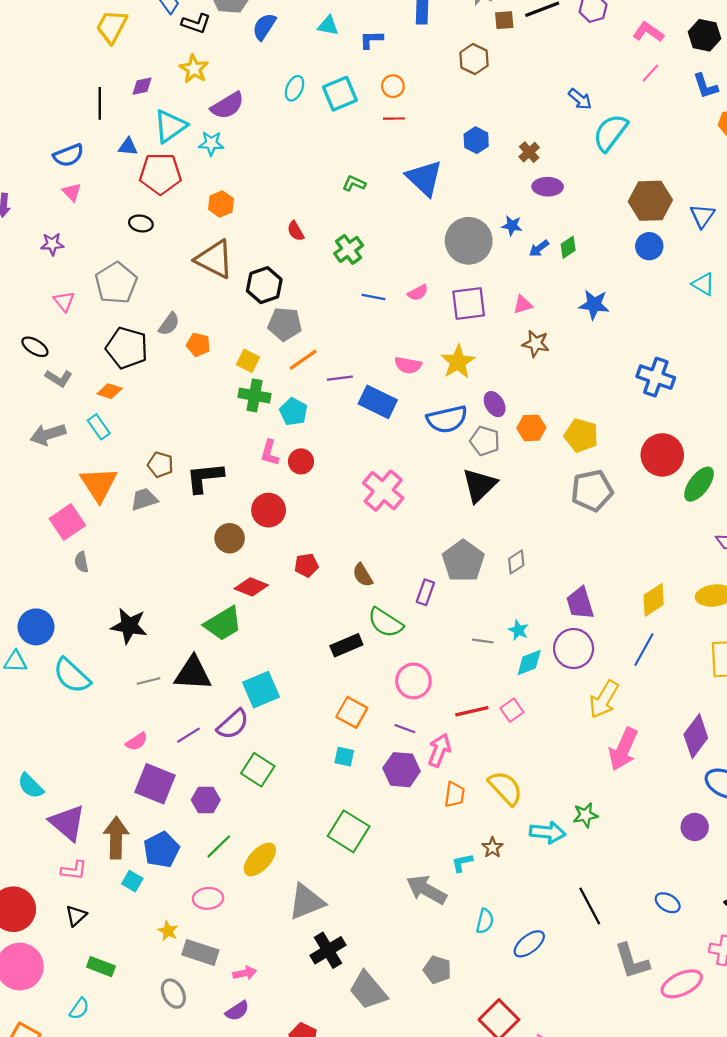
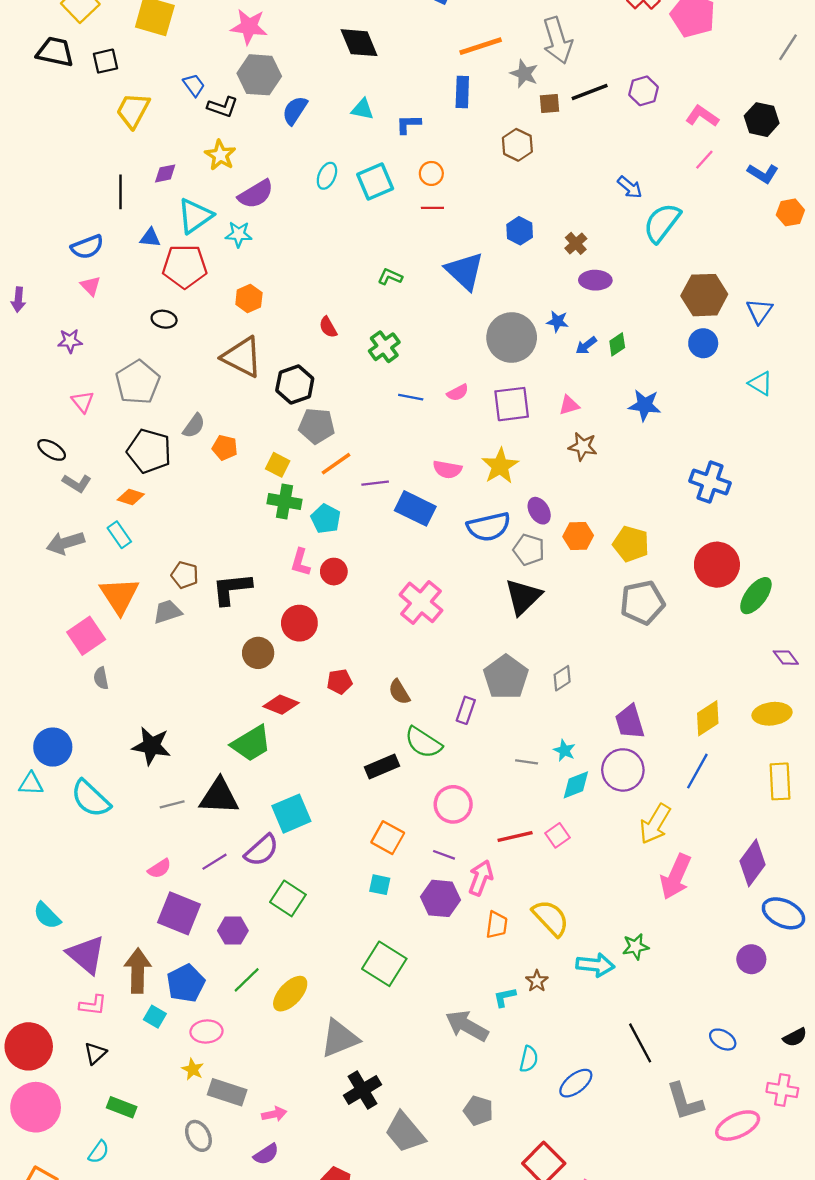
blue L-shape: (706, 86) -> (763, 173), turned -40
pink ellipse: (208, 898) -> (206, 1031), moved

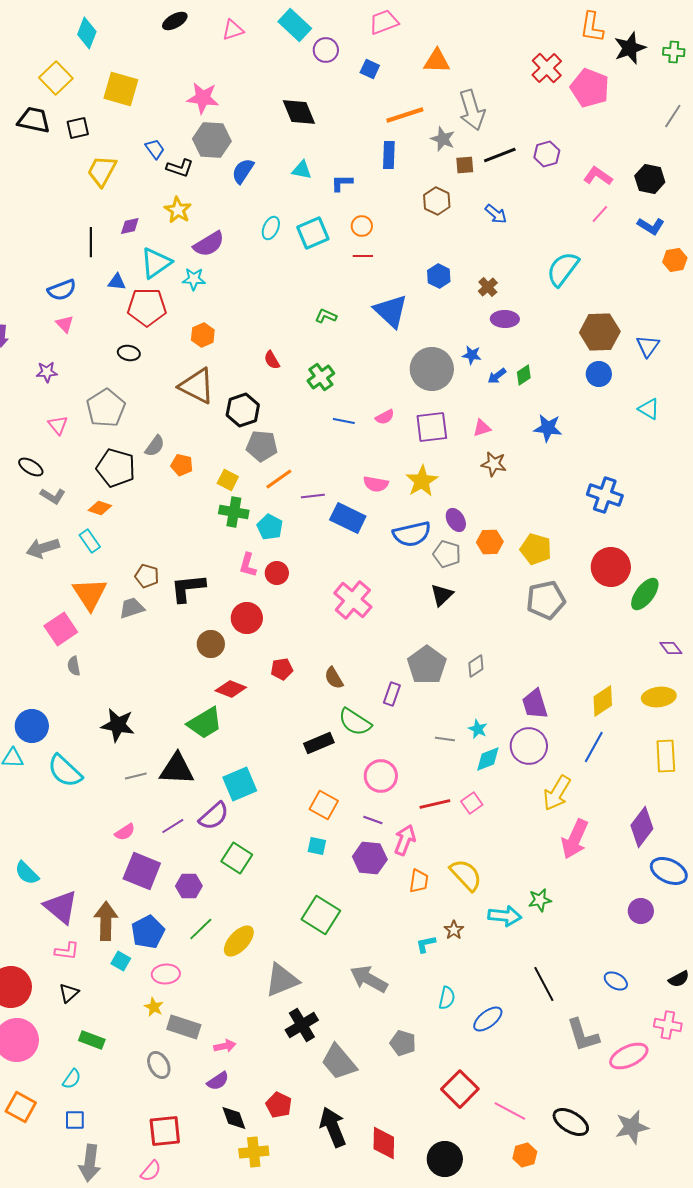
blue arrow: (630, 187) -> (496, 214), moved
black triangle: (523, 597) -> (442, 595), size x0.7
gray arrow: (467, 1026) -> (369, 979), moved

